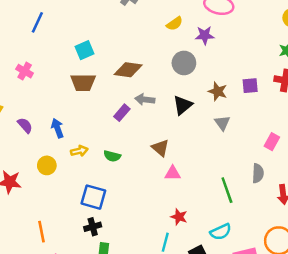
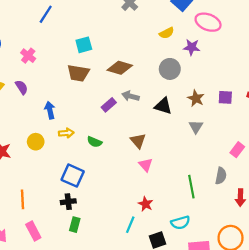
black triangle: (183, 105) -> (163, 106), turned 48
purple semicircle: (25, 125) -> (22, 87), moved
pink triangle: (173, 173) -> (146, 165), turned 40

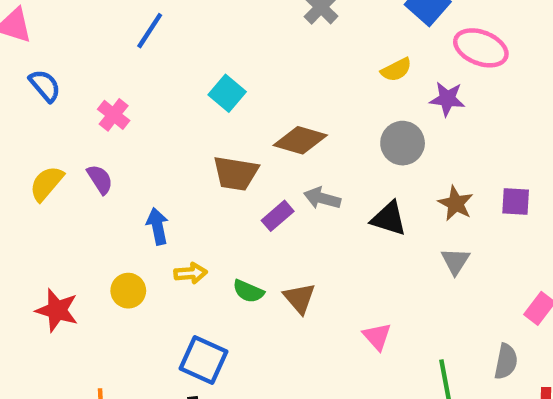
cyan square: (84, 45) -> (227, 93), turned -35
brown trapezoid: (78, 73) -> (236, 173), moved
brown triangle: (138, 141) -> (299, 298), moved
pink triangle: (146, 165) -> (377, 336), moved

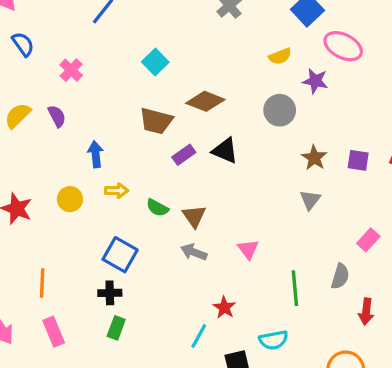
gray arrow: (322, 198) -> (194, 252), moved
black triangle: (389, 219) -> (225, 151), moved

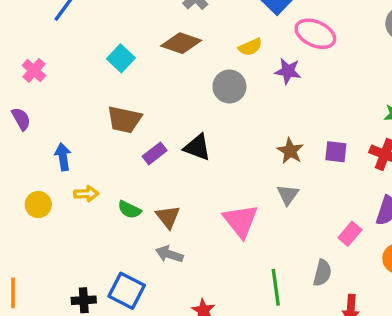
brown diamond: (205, 101) -> (181, 43), moved
gray circle: (280, 110) -> (229, 87), moved
pink triangle: (248, 249) -> (241, 221), moved, size x1.6
blue square: (120, 255) -> (127, 291), moved

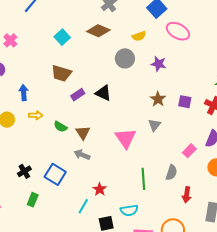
purple star: (288, 71) -> (158, 64), moved
black cross: (84, 300) -> (24, 171), moved, turned -32

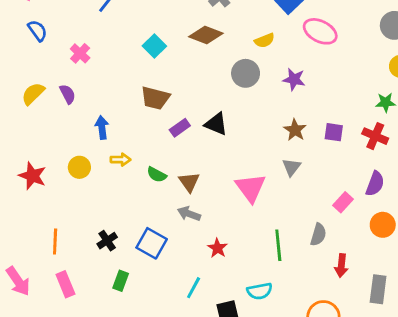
red star: (100, 189) -> (217, 248), moved

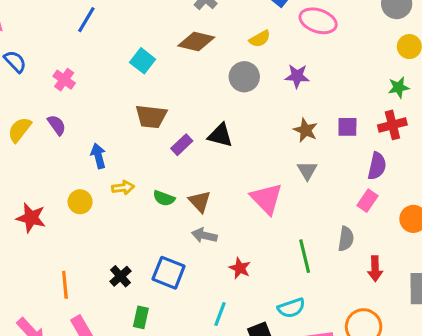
red cross: (375, 136) -> (392, 125), turned -30
purple semicircle: (375, 184) -> (377, 166), moved

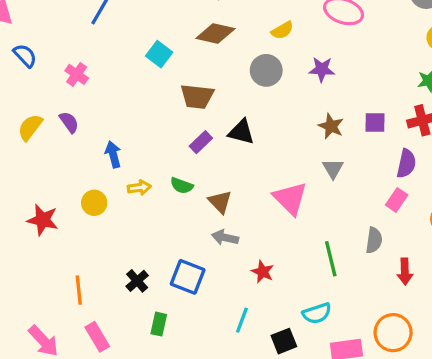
brown trapezoid: (151, 116) -> (197, 97), moved
green semicircle: (164, 198) -> (182, 186), moved

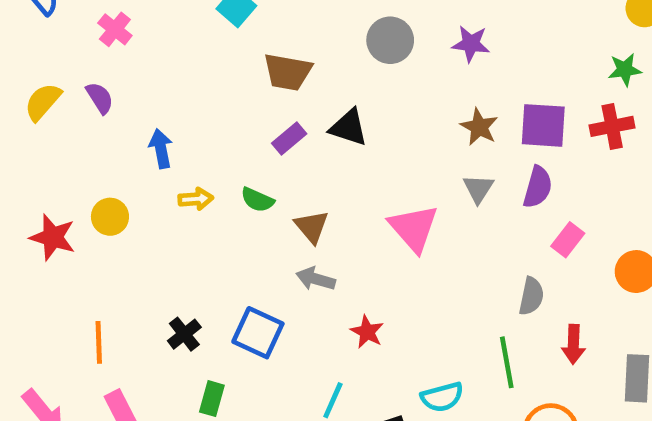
purple square: (375, 122) -> (543, 125), size x1.5
purple semicircle: (406, 164) -> (538, 187), moved
yellow circle: (94, 203) -> (110, 217), moved
green line: (331, 259) -> (507, 362), moved

